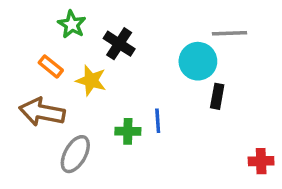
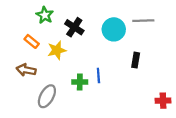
cyan circle: (198, 61) -> (114, 29), moved
yellow star: (91, 80) -> (57, 50), turned -30
brown arrow: (42, 112) -> (26, 70), size x0.7

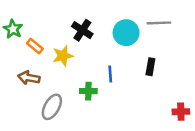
green star: (45, 15) -> (13, 29), moved
blue line: (98, 75) -> (110, 74), moved

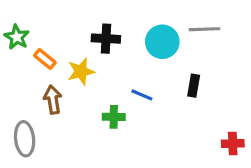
black cross: (82, 30) -> (106, 39), turned -30
blue line: (110, 74) -> (142, 95), turned -63
brown arrow: (29, 78) -> (53, 100), moved, turned 70
gray ellipse: (52, 107) -> (25, 139), moved, turned -35

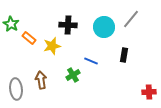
gray line: (205, 29) -> (131, 19), turned -48
brown arrow: (53, 100) -> (41, 80), moved
green cross: (114, 117) -> (73, 75), turned -32

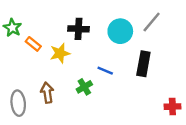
black rectangle: (124, 55) -> (143, 64), size x1.5

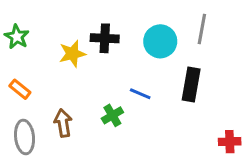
gray line: (152, 22) -> (202, 29), turned -30
orange rectangle: (33, 44) -> (20, 89), moved
yellow star: (60, 53) -> (72, 54), moved

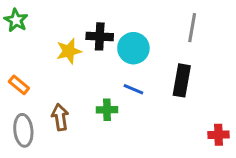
green star: (17, 37) -> (16, 20), moved
cyan circle: (160, 41) -> (133, 48), moved
green cross: (112, 115) -> (107, 110), turned 30

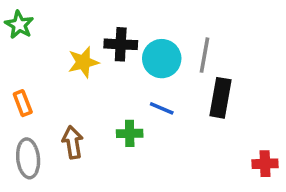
gray line: (192, 28) -> (204, 55), moved
orange rectangle: (19, 85) -> (23, 103), turned 30

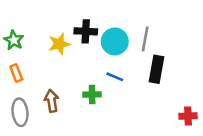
green star: (19, 25) -> (14, 40), moved

